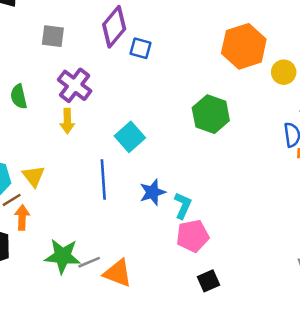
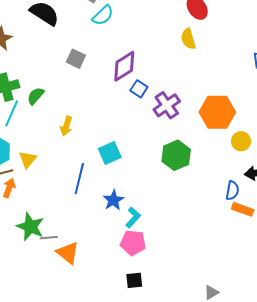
purple cross: (75, 85) -> (167, 105), moved
green semicircle: (19, 97) -> (36, 96), turned 36
blue star: (153, 192) -> (113, 200), turned -30

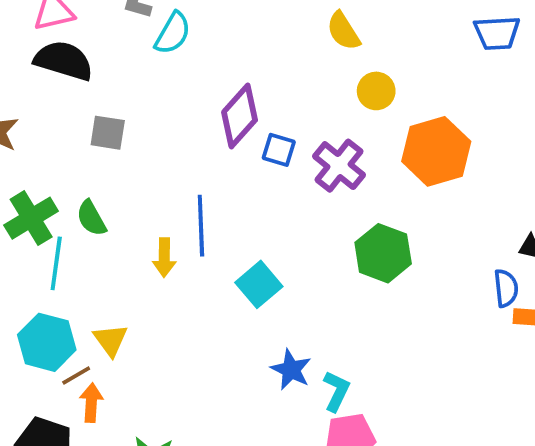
gray square: (76, 59) -> (108, 133), moved
green semicircle: (36, 96) -> (91, 218), turned -54
yellow circle: (241, 141) -> (376, 91), moved
blue line: (79, 179) -> (201, 226), moved

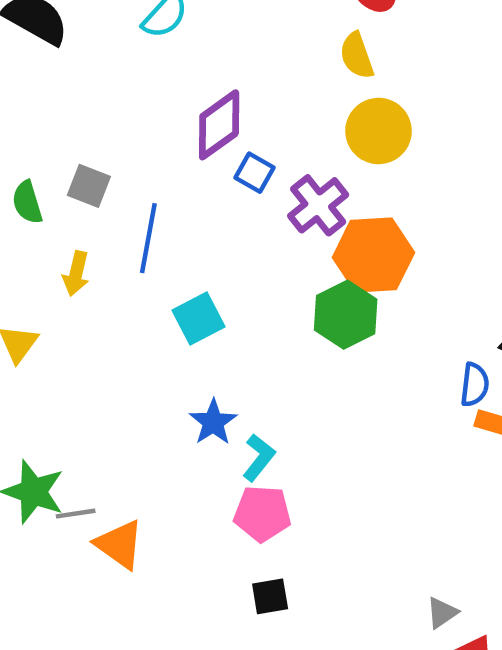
yellow circle: (376, 91) -> (379, 131), size x1.5
gray square: (108, 133) -> (89, 186), moved
orange hexagon: (436, 151) -> (373, 255), moved
yellow arrow: (164, 258) -> (76, 274), moved

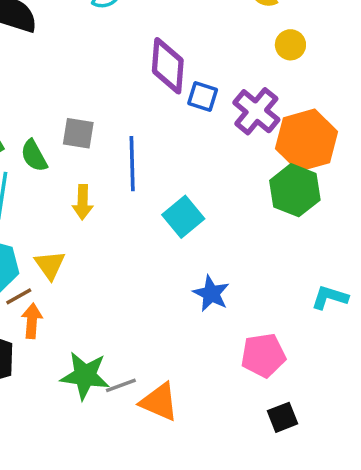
purple diamond: (219, 125) -> (168, 66), turned -38
yellow circle: (379, 131) -> (290, 45), size x0.6
cyan L-shape: (259, 458) -> (330, 297), moved, turned -99

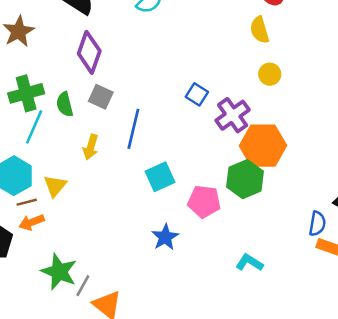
purple diamond: (168, 66) -> (89, 52), moved
orange arrow: (32, 321) -> (31, 222), turned -130
pink pentagon: (263, 355) -> (204, 202), moved
gray line: (121, 385) -> (83, 286), turned -55

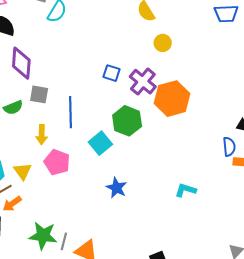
green semicircle: (65, 104) -> (13, 108), turned -84
green hexagon: (245, 179) -> (127, 121), moved
pink pentagon: (204, 202) -> (57, 162), moved, turned 30

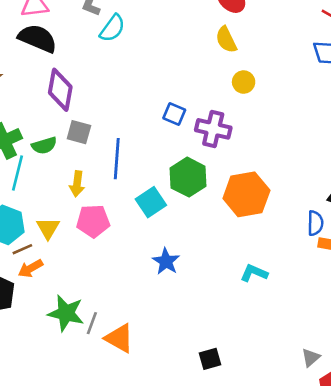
purple cross: (143, 82) -> (213, 129), turned -32
orange hexagon: (172, 99) -> (246, 194), moved
pink pentagon: (57, 162) -> (93, 221), turned -30

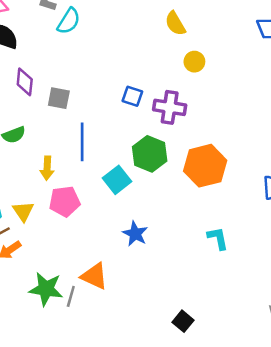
purple diamond: (60, 90) -> (25, 82), size x0.7
gray square: (79, 132) -> (59, 98), moved
cyan L-shape: (254, 273) -> (218, 238), turned 60
orange triangle: (119, 338) -> (94, 276), moved
black square: (210, 359) -> (183, 321), turned -30

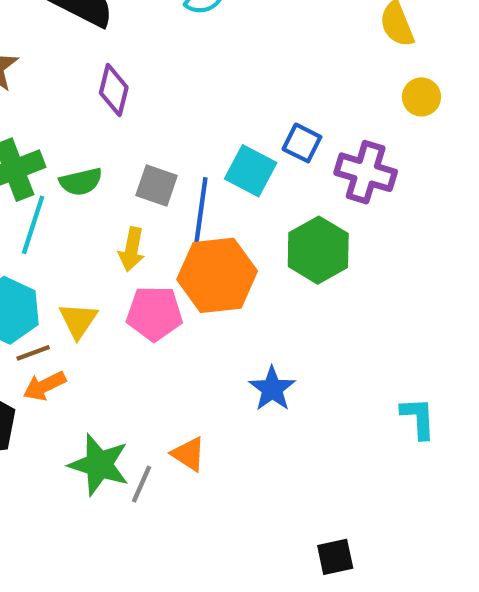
gray square: (59, 98) -> (157, 186), moved
orange hexagon: (205, 166) -> (217, 275), moved
cyan square: (117, 180) -> (251, 171), moved, turned -32
orange triangle: (94, 276) -> (189, 454), size x0.7
black square: (183, 321) -> (335, 557), turned 30

